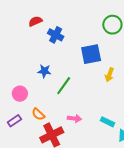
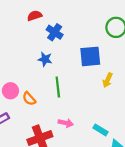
blue star: (44, 71) -> (45, 59), moved
green line: (64, 86) -> (58, 87), turned -48
orange semicircle: (38, 114) -> (29, 99), moved

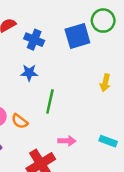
blue square: (90, 56) -> (77, 36), moved
green line: (58, 87) -> (50, 102), turned 30

